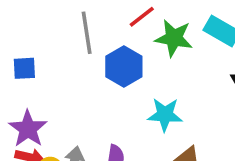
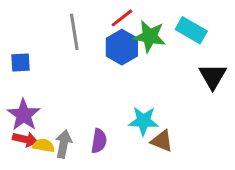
blue hexagon: (124, 67) -> (122, 47), moved
cyan star: (165, 115) -> (144, 121), moved

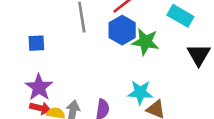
green star: (150, 36) -> (145, 42), moved

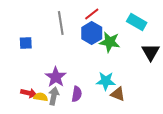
purple star: (39, 87) -> (56, 77), moved

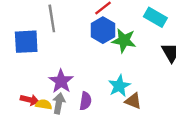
gray line: (61, 23) -> (52, 18), moved
blue square: (26, 43) -> (26, 42), size x1.6
cyan star: (106, 81) -> (119, 86), turned -30

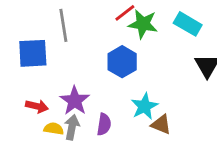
blue hexagon: (103, 30) -> (122, 62), moved
green star: (124, 41) -> (143, 24), moved
red arrow: (30, 100) -> (37, 106), moved

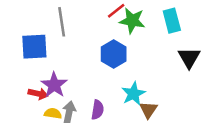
cyan rectangle: (188, 24) -> (172, 21), turned 45
purple star: (75, 101) -> (54, 85), moved
brown triangle: (161, 124) -> (148, 110), turned 42

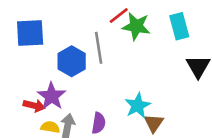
gray line: (62, 22) -> (99, 48), moved
blue square: (34, 47) -> (30, 33), moved
blue hexagon: (114, 54) -> (72, 61), moved

